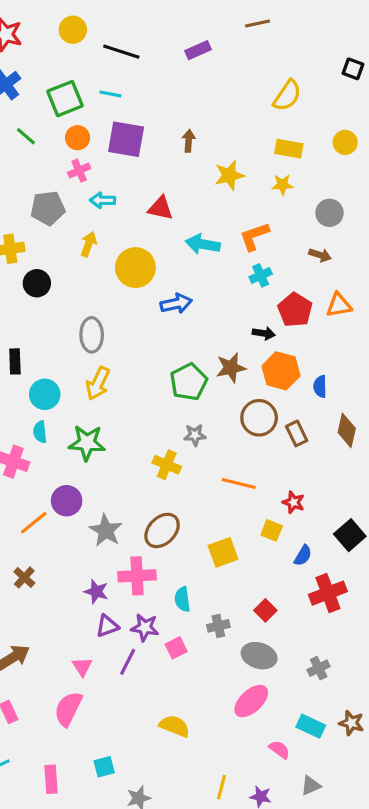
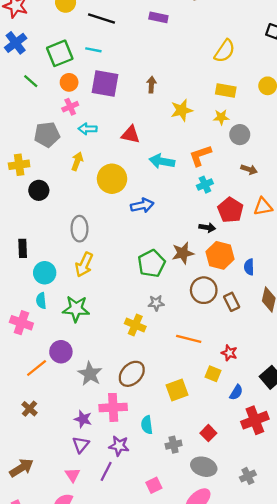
purple rectangle: (198, 50) -> (158, 17), turned 36
gray circle: (329, 213) -> (240, 135), moved
purple triangle: (107, 626) -> (81, 445), moved, turned -30
pink square: (176, 648) -> (154, 485), moved

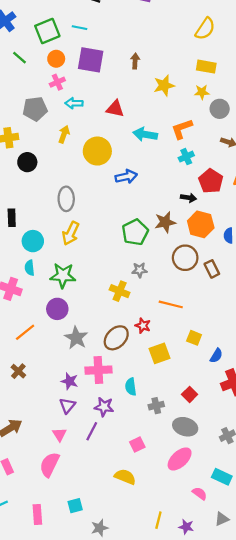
purple circle: (61, 352) -> (57, 309), moved
red star: (229, 353) -> (143, 326), moved

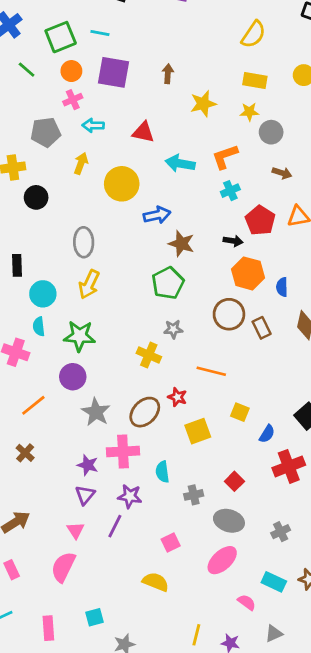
brown star: (165, 222) -> (181, 244), moved, turned 30

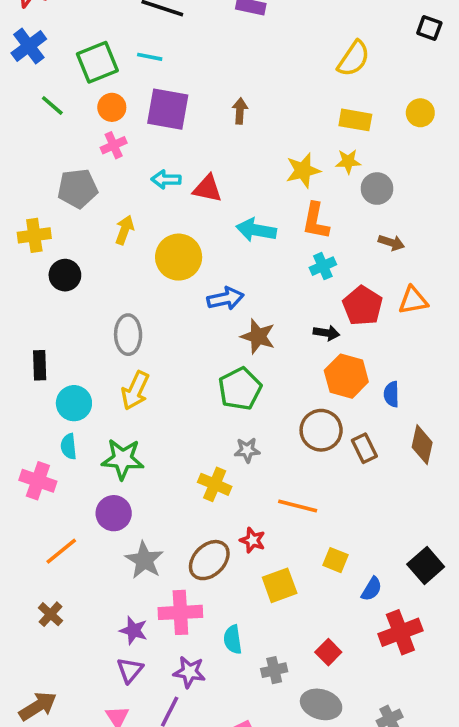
yellow star: (203, 104) -> (303, 170), moved
cyan arrow: (93, 125) -> (166, 179), moved
orange L-shape: (225, 157) -> (316, 221), turned -60

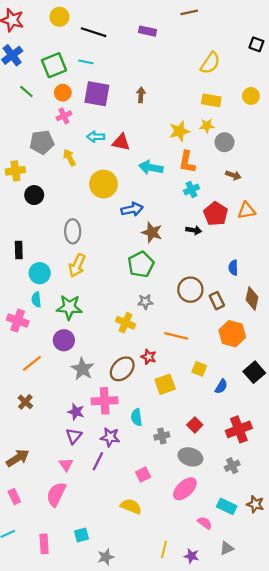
yellow arrow: (124, 230) -> (69, 158), moved, turned -49
orange hexagon: (346, 376) -> (232, 334), moved
red cross: (400, 632) -> (239, 429), moved

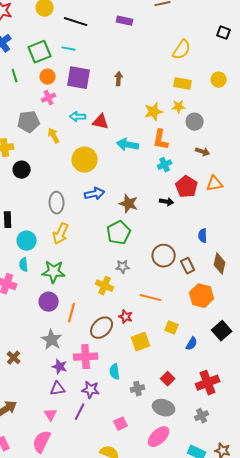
green line: (26, 92) -> (15, 76), turned 32
blue arrow: (132, 209) -> (95, 194), moved
orange line: (32, 363) -> (72, 313), moved, turned -36
gray star: (83, 369) -> (52, 340), moved
purple triangle: (74, 436) -> (58, 389), turned 42

